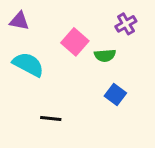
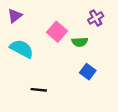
purple triangle: (19, 21) -> (15, 16), turned -49

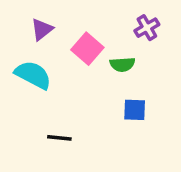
purple triangle: (15, 16) -> (42, 29), moved
blue square: (88, 72) -> (135, 110), turned -35

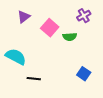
cyan semicircle: (33, 75) -> (16, 57), moved
blue square: (135, 110) -> (84, 74), moved, turned 32

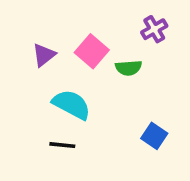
purple triangle: (24, 17) -> (44, 55), moved
cyan semicircle: (16, 57) -> (71, 105), moved

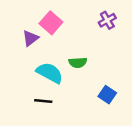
pink square: (92, 51) -> (51, 23), moved
green semicircle: (129, 68) -> (78, 63), moved

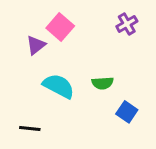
green semicircle: (78, 63) -> (103, 83), moved
black line: (43, 101) -> (30, 129), moved

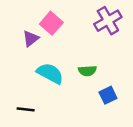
purple cross: (127, 24) -> (108, 21), size x1.5
blue square: (127, 112) -> (108, 95), turned 30

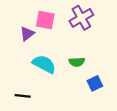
purple cross: (108, 21) -> (81, 18), moved
pink square: (51, 23) -> (45, 20), turned -30

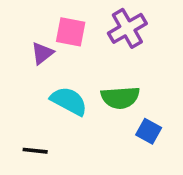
green semicircle: (77, 62) -> (120, 98), size x1.5
blue square: (95, 83) -> (149, 131), turned -35

